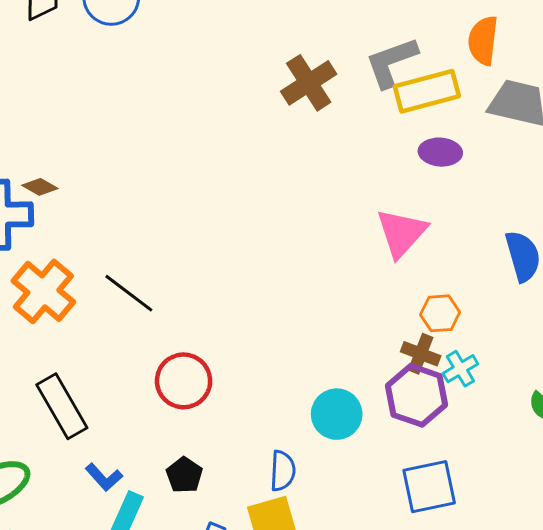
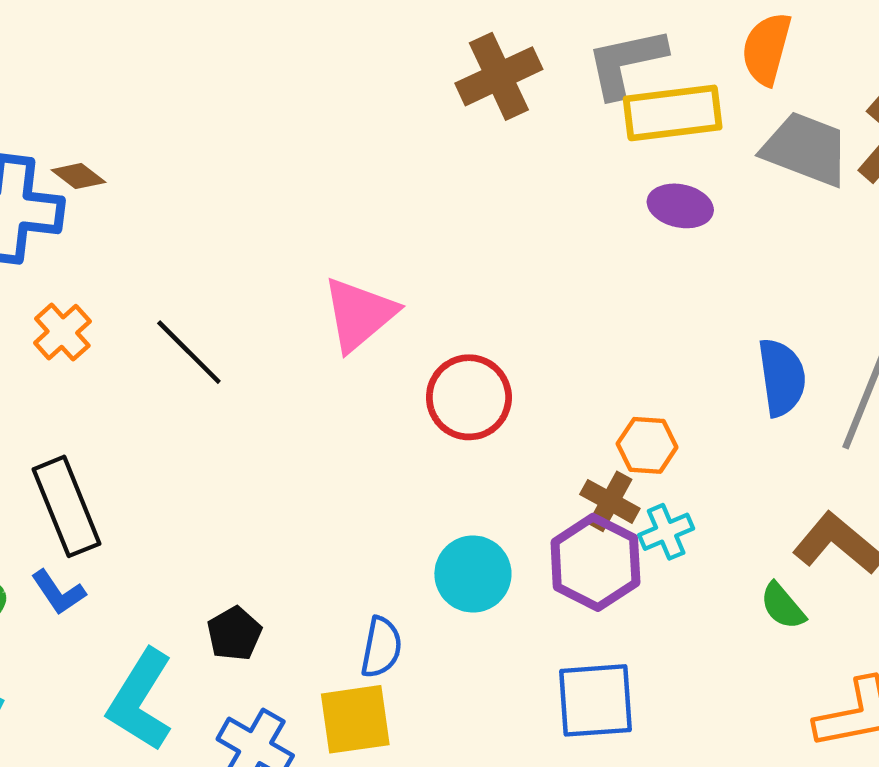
pink triangle: (401, 233) -> (359, 314), moved
orange cross: (43, 291) -> (62, 332), size x0.6
red circle: (184, 381) -> (469, 397), moved
blue L-shape: (104, 477) -> (58, 592), moved

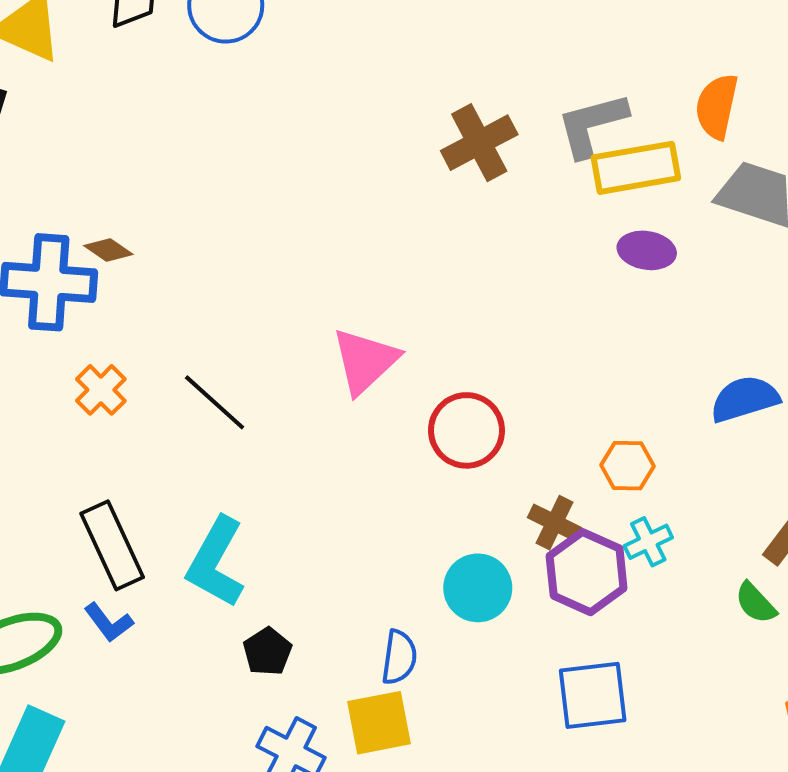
blue semicircle: (782, 377) -> (745, 399), turned -96
brown cross: (610, 501) -> (555, 523), moved
cyan L-shape: (140, 700) -> (216, 562), moved

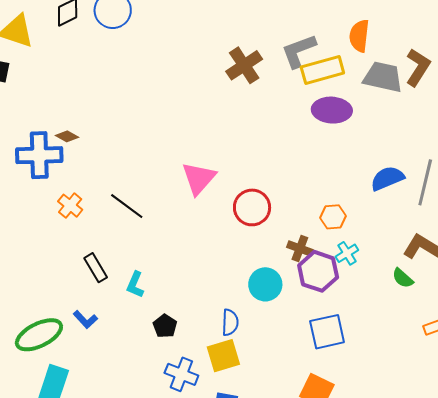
purple ellipse: (647, 250) -> (332, 110), size x1.4
black rectangle: (112, 545) -> (96, 268), moved, size x0.7
cyan L-shape: (216, 562) -> (135, 285), size x0.6

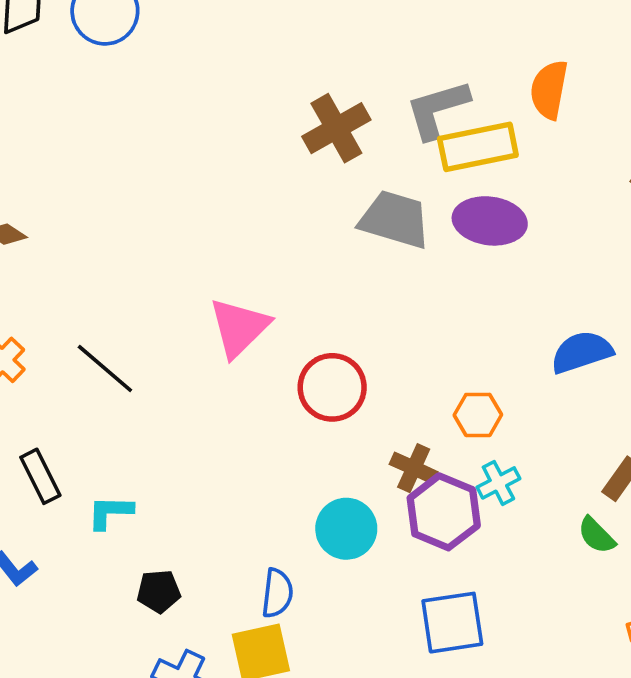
gray trapezoid: (383, 77) -> (395, 219), moved
cyan L-shape: (135, 285) -> (110, 512), turned 64
black pentagon: (165, 326) -> (159, 591), turned 30

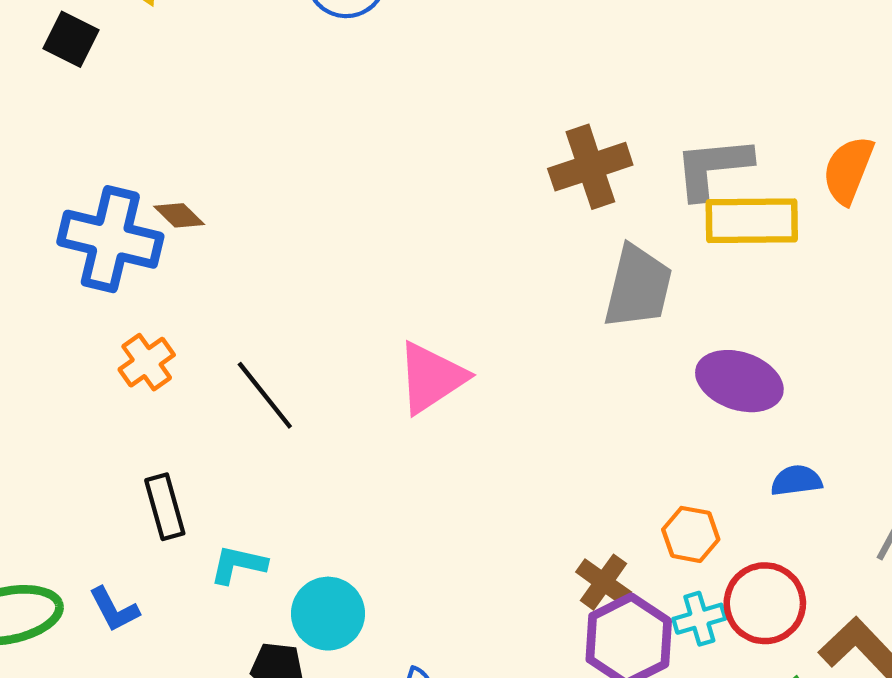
gray trapezoid: (395, 219) -> (638, 287), turned 76
purple ellipse: (490, 221) -> (739, 381), moved
blue semicircle: (582, 352) -> (796, 480), moved, size x0.7
red circle: (332, 387) -> (765, 603), moved
cyan circle: (346, 529) -> (328, 614), moved

